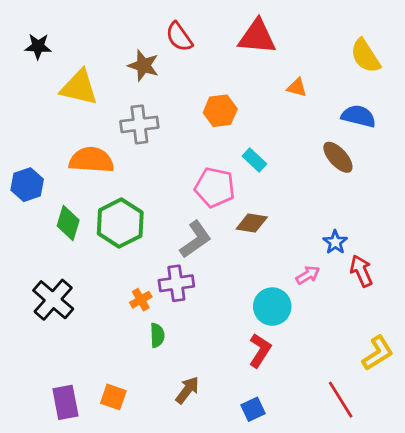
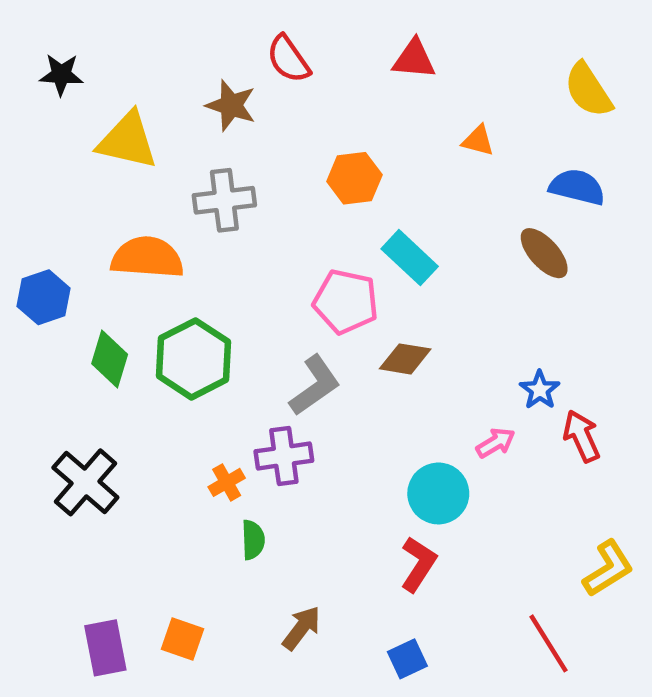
red triangle: (257, 37) -> (414, 59), size x0.7
cyan rectangle: (254, 160) -> (410, 258), size x1.4

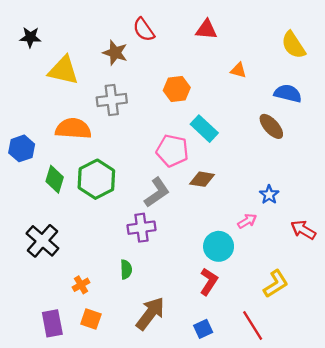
red arrow: (582, 436) -> (303, 230), moved, turned -35
orange cross: (227, 482) -> (81, 285), moved
yellow L-shape: (608, 568) -> (276, 284), moved
brown arrow: (302, 628) -> (150, 313), size x1.5
red line: (549, 643) -> (253, 326), moved

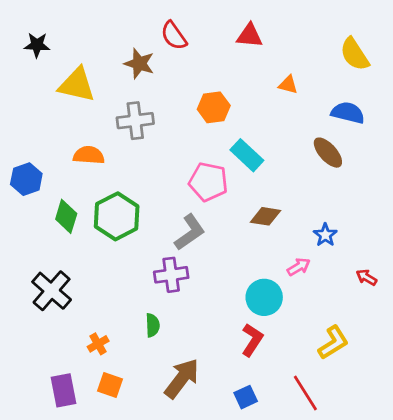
orange semicircle: (73, 129) -> (89, 155), size x0.7
brown diamond: (202, 179) -> (265, 216), moved
red arrow: (303, 230) -> (366, 277), size x0.7

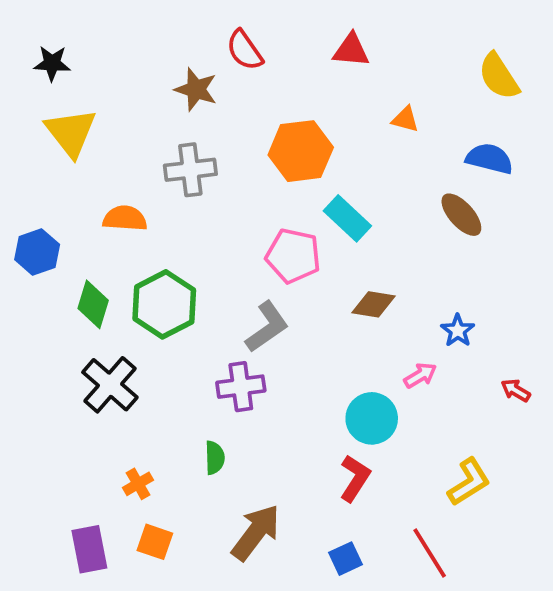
yellow triangle: (77, 85) -> (71, 132), moved, turned 39
orange hexagon: (214, 107) -> (301, 151), size x1.4
black cross: (52, 291) -> (110, 385), moved

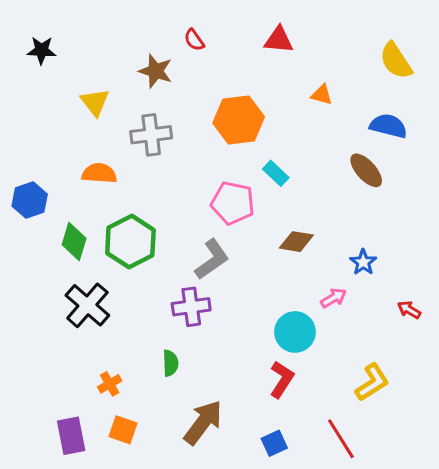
red semicircle: (245, 50) -> (194, 40), size x0.7
yellow triangle: (71, 132) -> (95, 102), moved, size x0.7
cyan rectangle: (347, 218) -> (276, 173), size x0.7

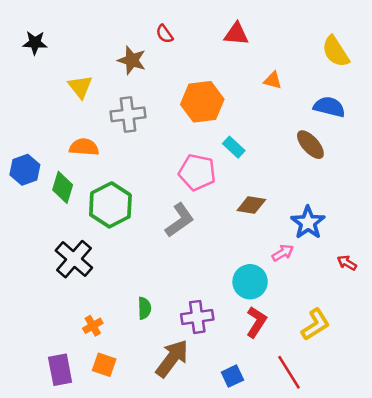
green diamond: (74, 242) -> (63, 187), moved
blue star: (363, 262) -> (308, 223), size x1.5
purple cross: (191, 307) -> (197, 317), moved
red L-shape: (282, 379) -> (256, 322), moved

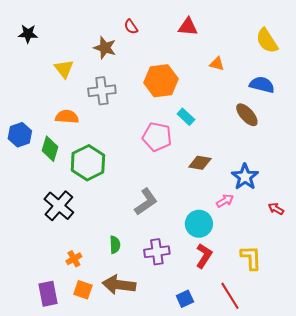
gray L-shape: (180, 220) -> (146, 202), moved
yellow L-shape: (315, 324) -> (251, 258), turned -60
brown arrow: (172, 358) -> (119, 285), moved, turned -120

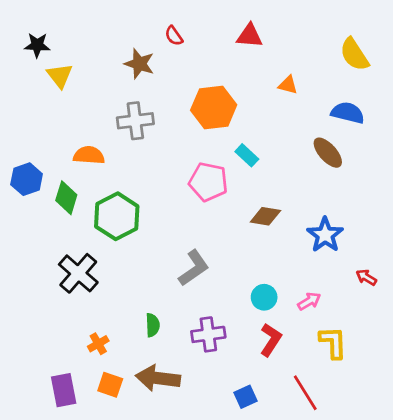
yellow triangle: (64, 69) -> (60, 76), moved
pink arrow: (225, 201) -> (309, 301), moved
cyan circle: (199, 224) -> (264, 297), size x0.7

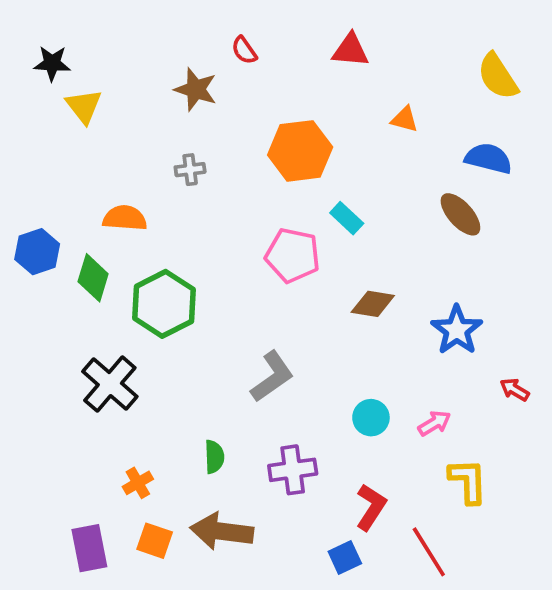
gray cross: (135, 121) -> (190, 170), size x0.6
red L-shape: (271, 340) -> (371, 507), moved

